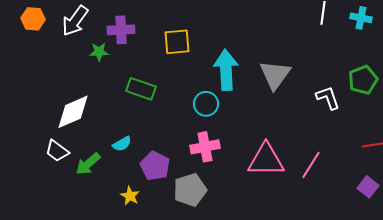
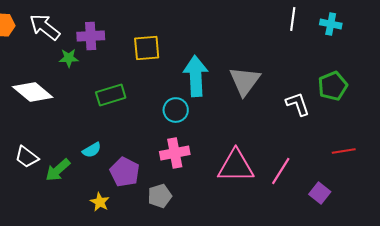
white arrow: (75, 21) -> (45, 27), turned 92
green rectangle: (141, 89) -> (111, 95), turned -36
white diamond: (73, 112) -> (33, 92), moved, turned 63
purple square: (368, 187) -> (320, 193), moved
gray pentagon: (190, 190) -> (160, 196), size x0.7

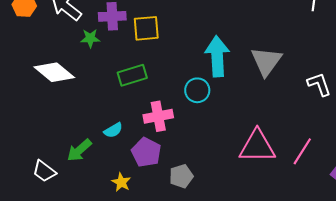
yellow square: (147, 48) -> (146, 28), moved
pink cross: (175, 153) -> (158, 116), moved
white trapezoid: (27, 157) -> (44, 171), moved

